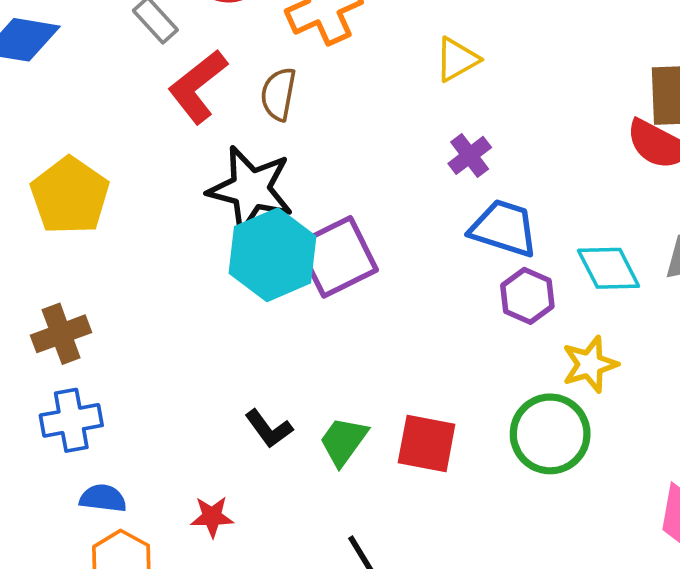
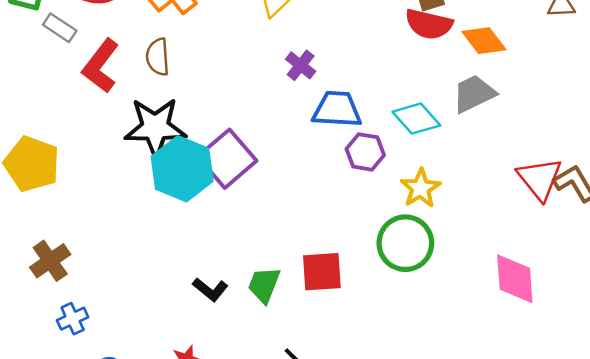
blue cross: (71, 420) -> (73, 319), size x0.7

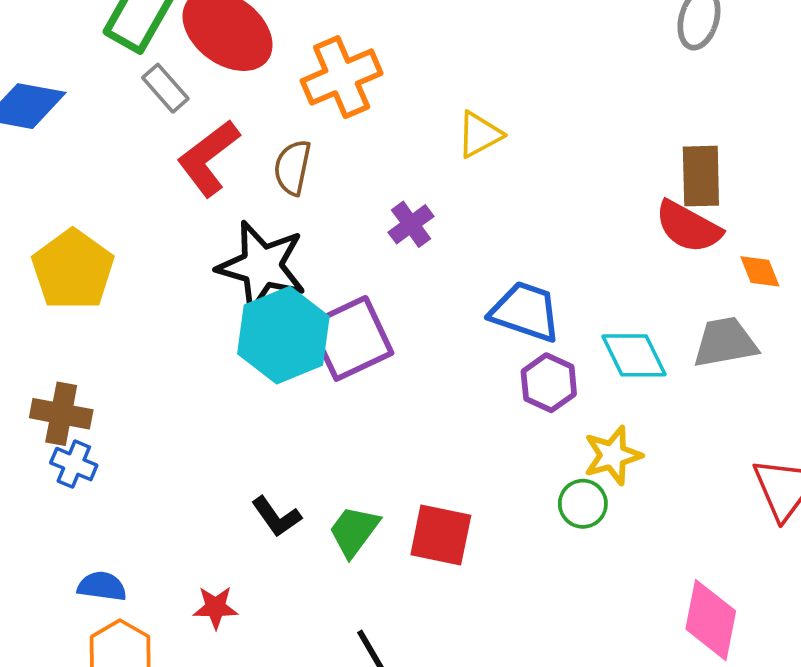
orange diamond: (484, 41) -> (760, 271), size x0.7
purple cross: (301, 65) -> (411, 224), moved
green circle: (405, 243) -> (583, 504), moved, size x0.6
brown cross: (50, 261) -> (61, 414), turned 30
blue cross: (73, 319) -> (74, 464), moved, turned 32

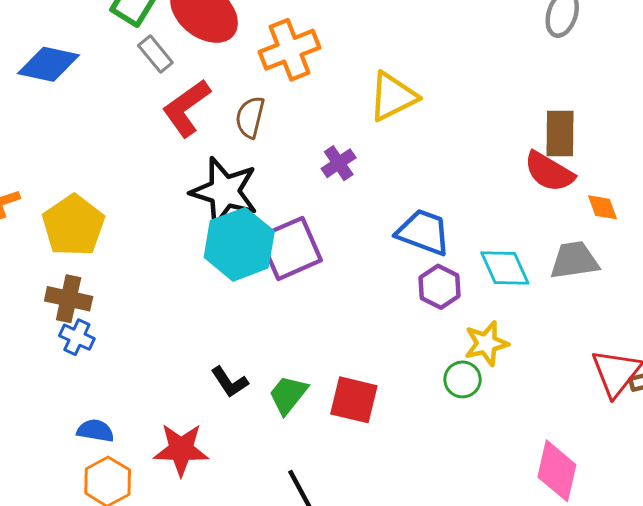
yellow triangle: (479, 135) -> (393, 97), size x1.4
yellow pentagon: (73, 270) -> (73, 225), moved
red star: (216, 607) -> (181, 449), size x1.6

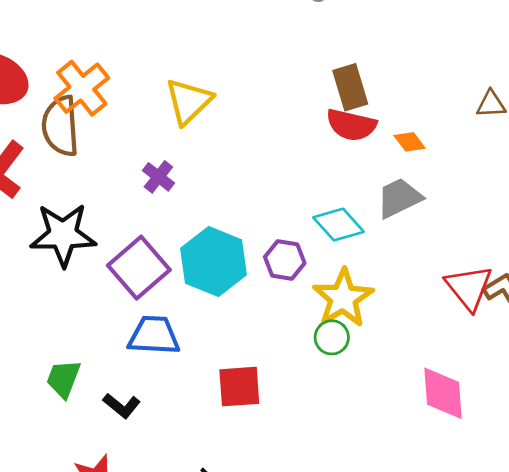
brown semicircle: (250, 117) -> (61, 126), moved, size x1.5
blue trapezoid: (423, 232) -> (154, 335), moved
cyan hexagon: (239, 244) -> (214, 261), moved
yellow star: (486, 343) -> (343, 298), size x1.4
green trapezoid: (288, 395) -> (63, 379), moved

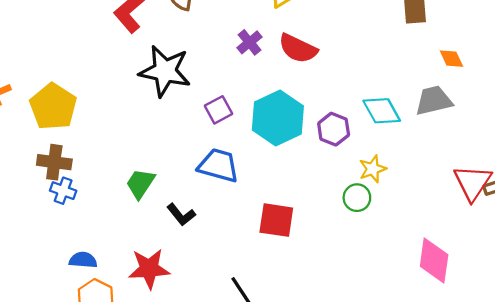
red semicircle: (351, 125) -> (298, 48), moved
purple square: (139, 268) -> (218, 110), size x0.6
yellow star: (343, 298) -> (373, 169), size x0.6

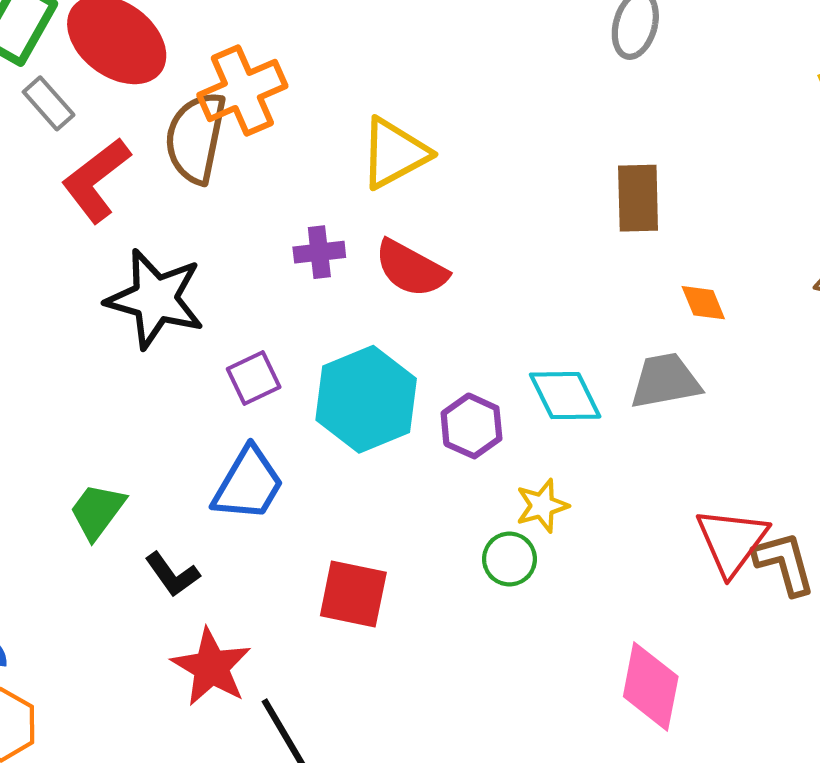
purple cross: (249, 42) -> (319, 252), turned 30
blue trapezoid: (218, 165) -> (248, 484), turned 102
red star: (149, 269) -> (211, 667), moved, turned 30

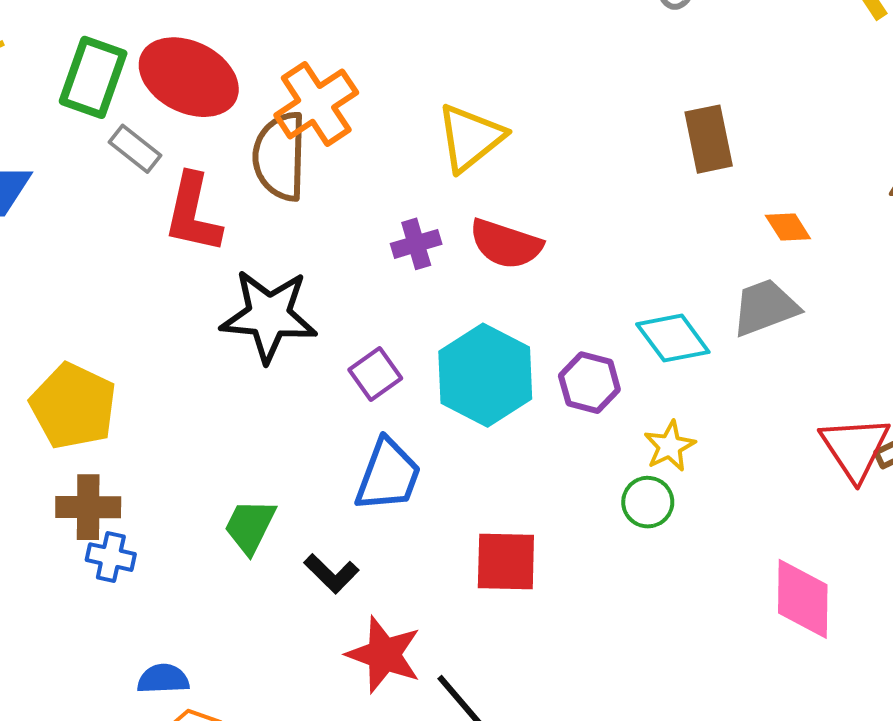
red L-shape: (96, 180) -> (193, 213), turned -30

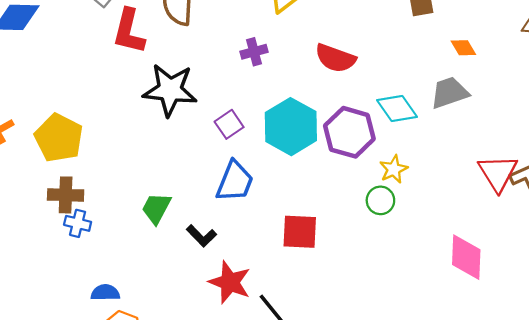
red semicircle: (506, 244) -> (335, 58), moved
purple hexagon: (589, 383) -> (349, 132), size x1.5

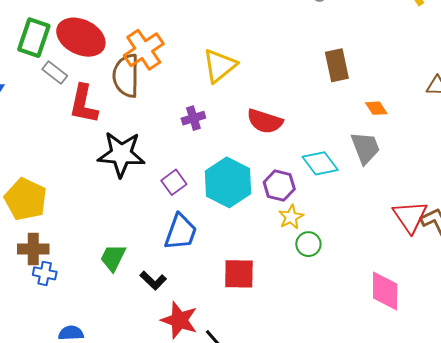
gray trapezoid: (449, 93) -> (365, 148), turned 90
purple hexagon: (349, 132) -> (279, 186), size x0.7
yellow star: (394, 169) -> (291, 217), moved

